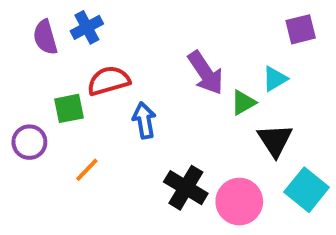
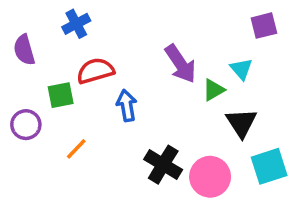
purple semicircle: (45, 37) -> (24, 50), moved
cyan triangle: (275, 79) -> (241, 69), turned -40
cyan square: (307, 190) -> (269, 166), turned 33

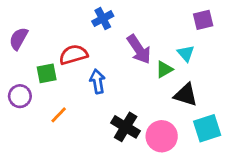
blue cross: (76, 24) -> (103, 19), moved
purple semicircle: (24, 50) -> (19, 39), turned 45
black triangle: (241, 123) -> (186, 95), turned -40

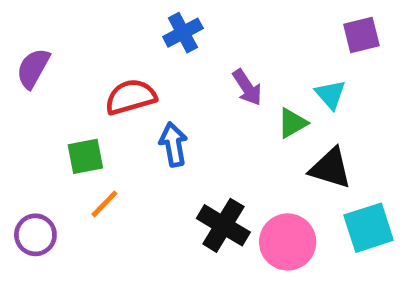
purple arrow: (139, 49) -> (247, 87), size x0.7
green square: (47, 73) -> (85, 156), moved
purple circle: (20, 96) -> (35, 235), moved

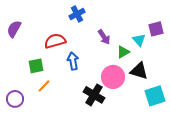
purple square: (361, 35) -> (156, 29), moved
pink circle: (288, 242) -> (113, 77), moved

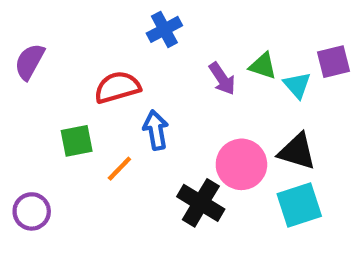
green triangle: (123, 52) -> (263, 66), moved, turned 48
orange line: (44, 86) -> (119, 169), moved
cyan square: (155, 96) -> (299, 205), moved

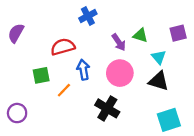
cyan triangle: (297, 85) -> (159, 57), moved
pink circle: (241, 164) -> (120, 73), moved
cyan square: (299, 205) -> (169, 120), moved

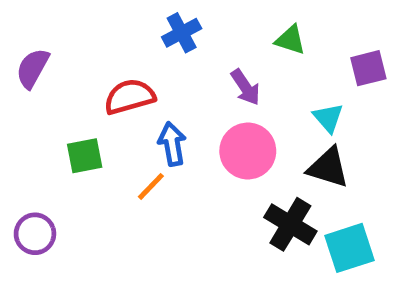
green triangle: (140, 35) -> (290, 40), moved
orange line: (64, 90) -> (151, 186), moved
black cross: (107, 108) -> (290, 224), moved

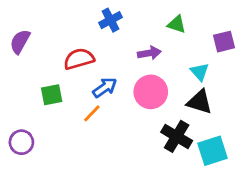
purple arrow: (245, 87) -> (149, 53), turned -65
blue arrow: (172, 144) -> (105, 88), turned 65

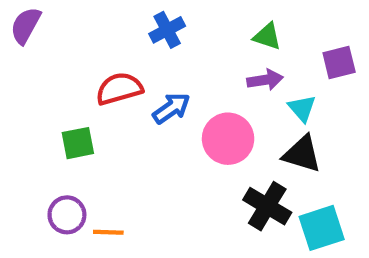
purple semicircle: (20, 42) -> (26, 25), moved
purple arrow: (149, 53) -> (265, 80), moved
blue arrow: (105, 88) -> (171, 108), moved
orange line: (92, 113) -> (108, 232), moved, turned 48
purple circle: (21, 142) -> (67, 215), moved

